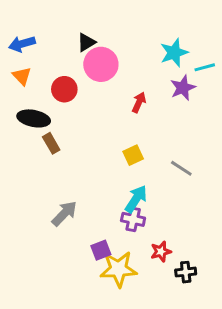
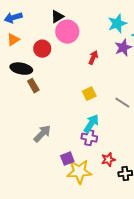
orange triangle: (22, 76) -> (13, 40), turned 40

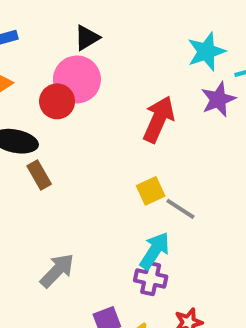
pink circle: (67, 32) -> (77, 79), moved
red arrow: (93, 58) -> (159, 119), size x1.6
gray line: (122, 103) -> (180, 209), moved

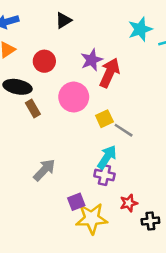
pink circle: (77, 79) -> (74, 97), moved
purple star: (218, 99) -> (92, 60), moved

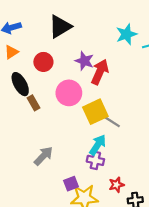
black triangle: (63, 20) -> (60, 27), size x1.6
purple star: (92, 60) -> (84, 61), turned -30
black ellipse: (17, 87) -> (20, 84), turned 50
yellow square: (104, 119) -> (95, 112), size x1.6

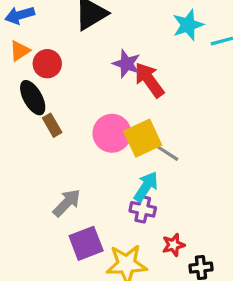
red circle: (43, 62) -> (47, 64), moved
red arrow: (100, 72) -> (149, 80), turned -60
pink circle: (69, 93) -> (112, 133), moved
purple square: (71, 184) -> (86, 243), moved, size x1.5

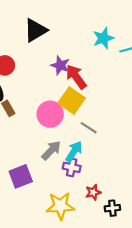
yellow square: (143, 138) -> (72, 101), moved, turned -30
gray arrow: (67, 203) -> (51, 150), moved
purple square: (86, 243) -> (21, 176), moved

